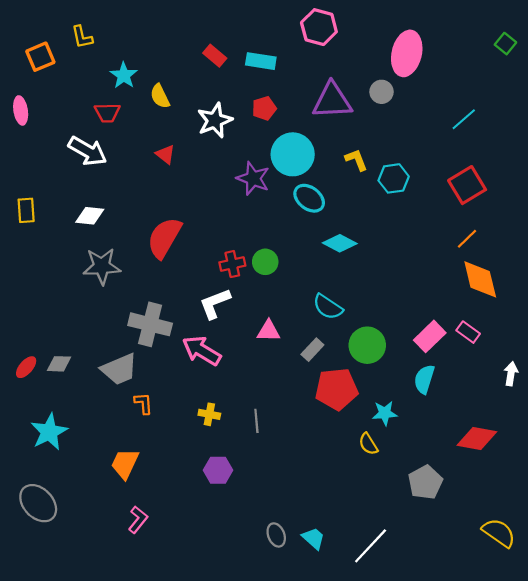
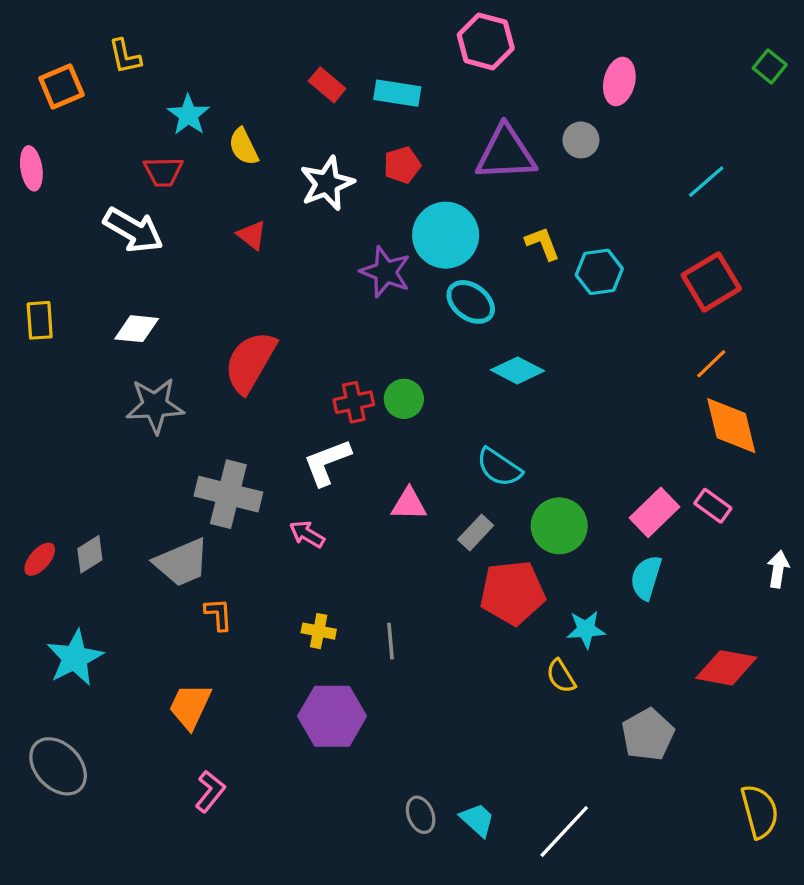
pink ellipse: (407, 53) -> (619, 81), size x0.7
pink arrow: (202, 351) -> (307, 534), size x0.6
gray diamond: (59, 364) -> (90, 554), turned -35
purple hexagon: (218, 470) -> (332, 716), size x1.5
yellow semicircle: (499, 533) -> (760, 811), turned 40

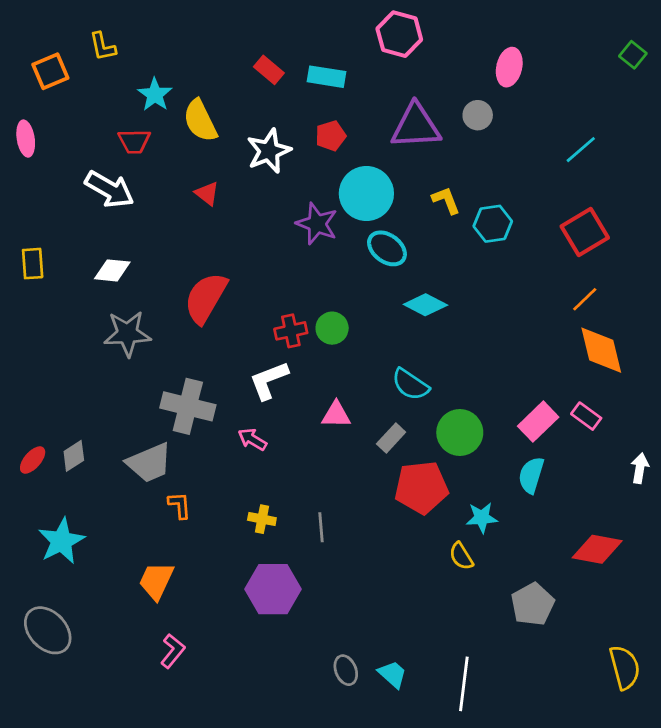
yellow semicircle: (244, 147) -> (200, 121), size x1.4
white line: (564, 831) -> (464, 684), turned -36

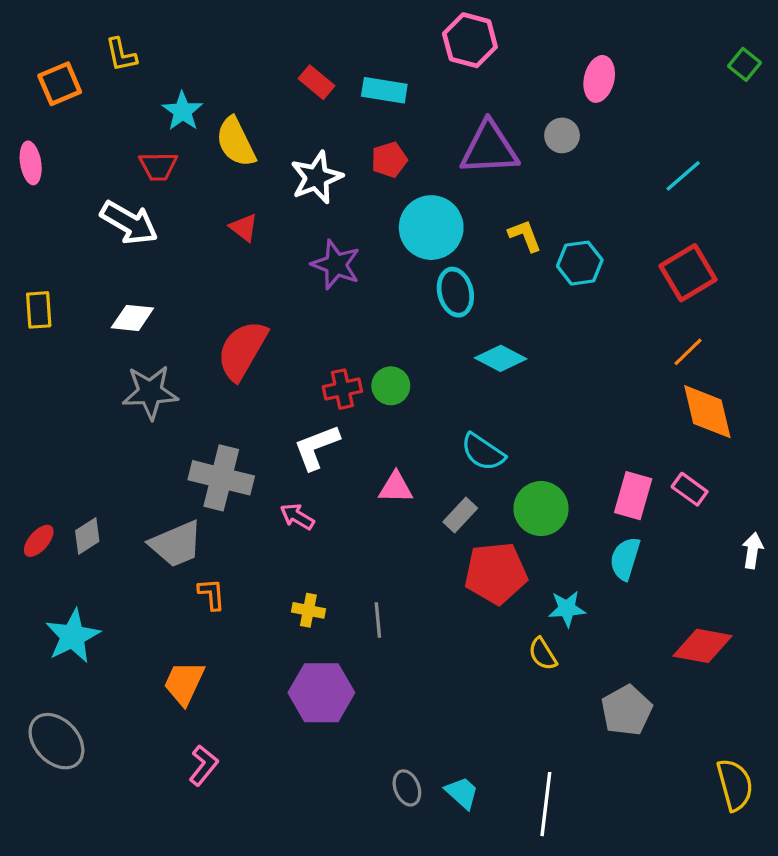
purple star: (317, 224) -> (336, 265), moved
cyan ellipse: (387, 248) -> (455, 292), turned 39
pink rectangle: (538, 422) -> (633, 496), turned -30

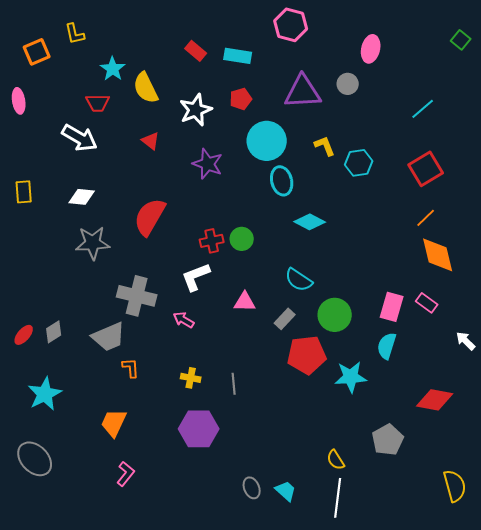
white arrow: (753, 551) -> (466, 341), turned -55
cyan star: (567, 609) -> (351, 377), size x1.4
yellow semicircle: (543, 654) -> (336, 460), moved

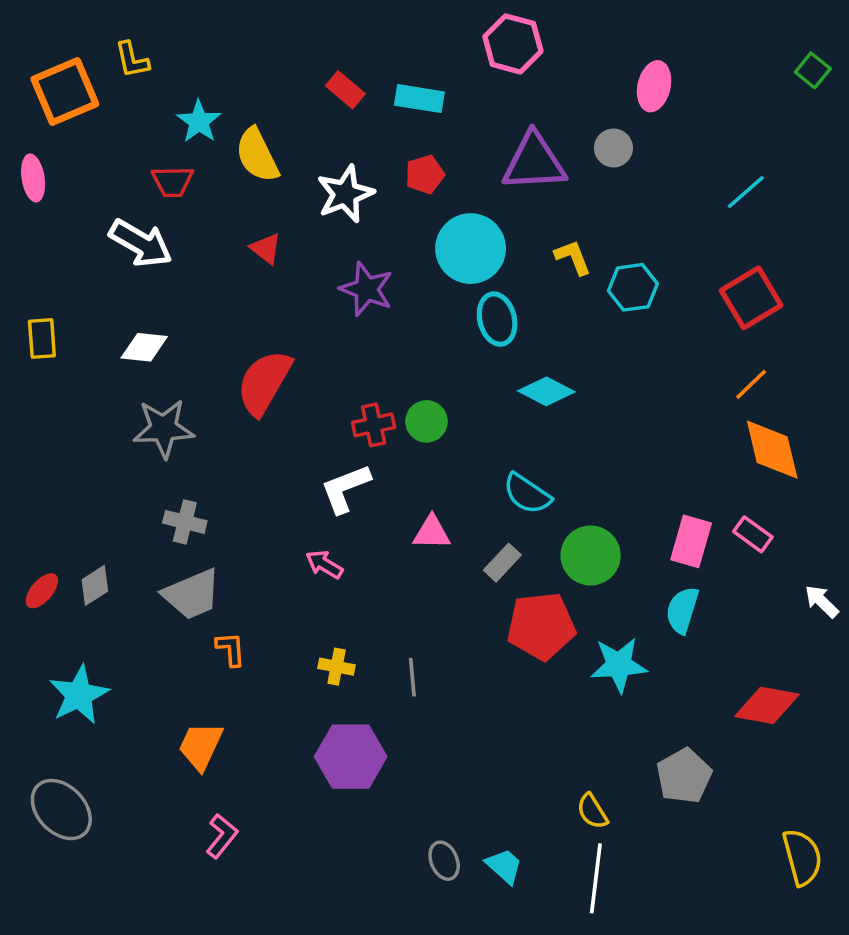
orange square: (37, 52) -> (65, 92), size x1.4
gray cross: (137, 296) -> (185, 522), moved, size x0.6

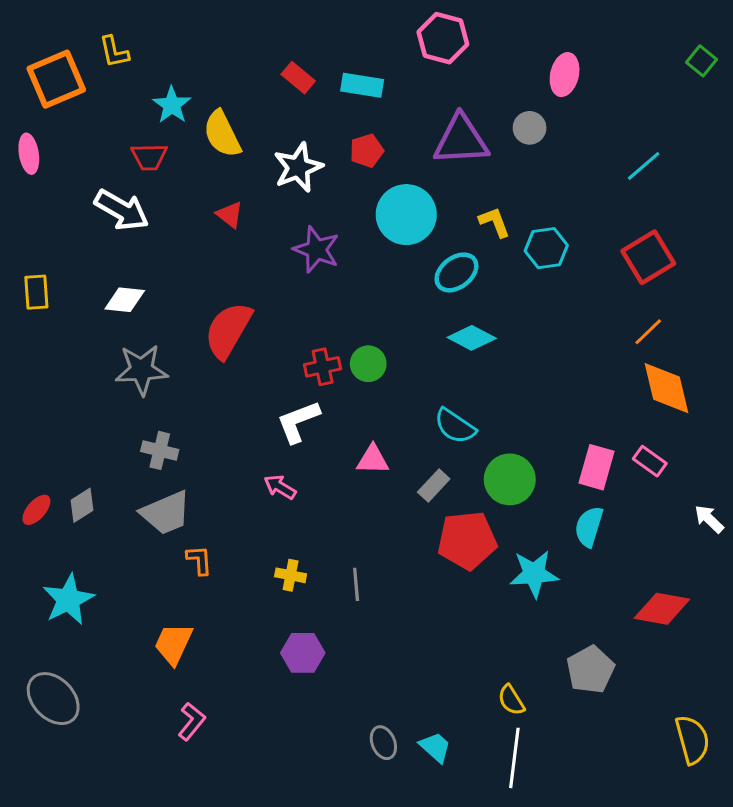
cyan ellipse: (497, 319) -> (456, 272), moved, turned 66
purple hexagon: (351, 757) -> (303, 653), size x0.7

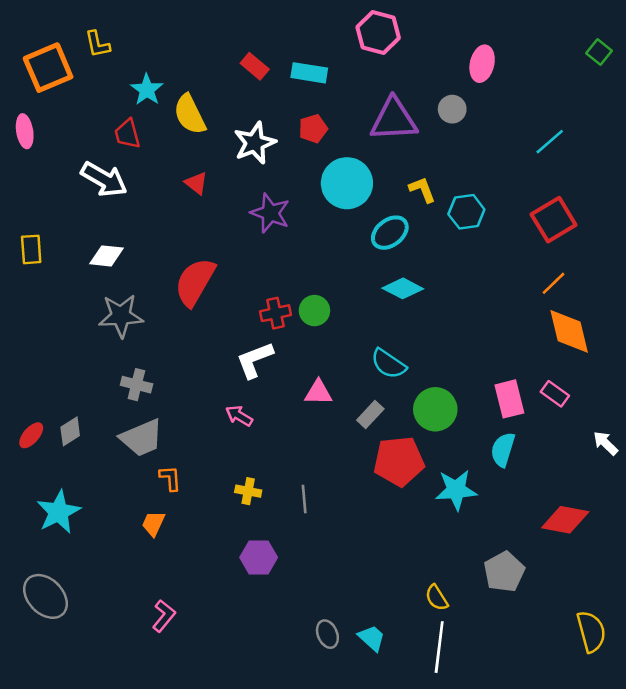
red trapezoid: (149, 157) -> (127, 134), turned 76
pink rectangle: (596, 467) -> (509, 399), turned -30
orange trapezoid: (173, 644) -> (153, 524), moved, size x0.7

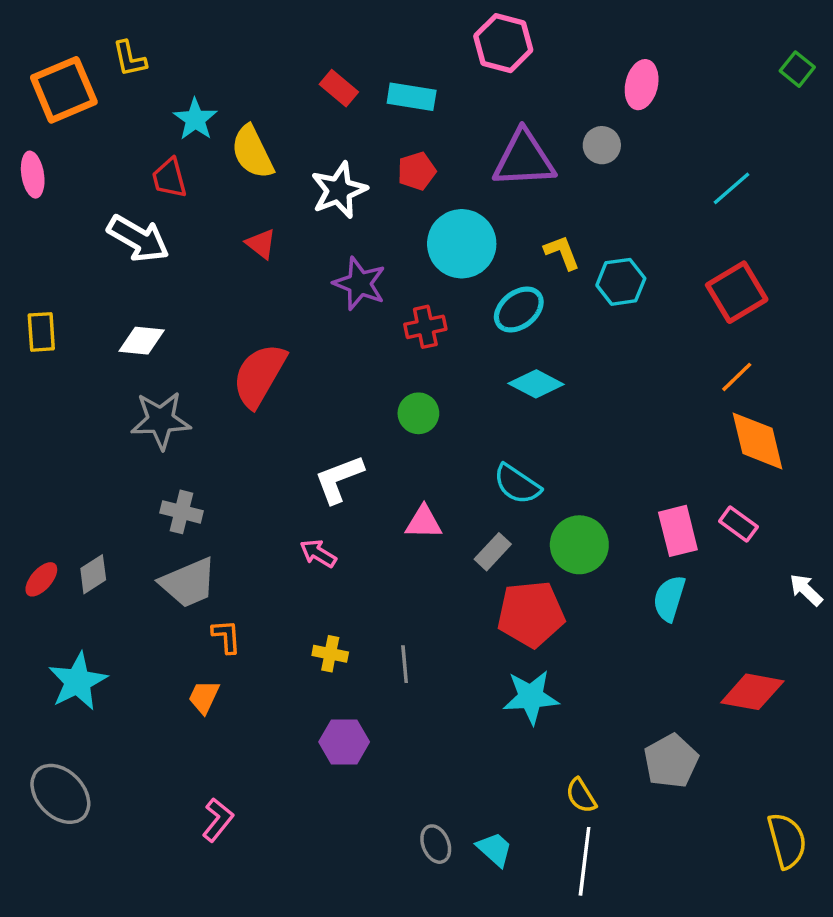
red cross: (275, 313) -> (425, 327), moved
cyan star: (456, 490) -> (531, 697), moved

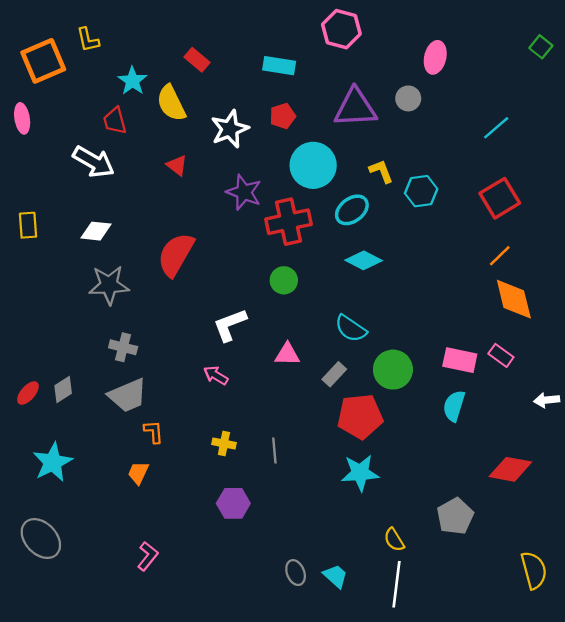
red rectangle: (339, 88) -> (197, 60), moved
red cross: (425, 327) -> (289, 222), size x1.6
pink rectangle: (678, 531) -> (460, 360), turned -64
white arrow: (806, 590) -> (547, 400), turned -50

